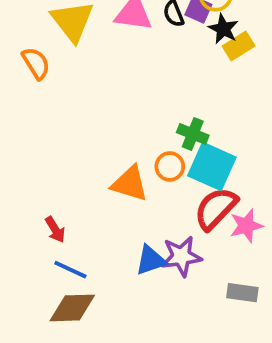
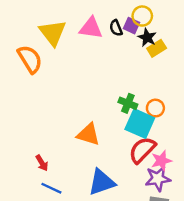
orange semicircle: (36, 63) -> (30, 59), size x1.4
orange circle: (170, 166) -> (155, 108), moved
purple star: (181, 256) -> (158, 179), moved
blue triangle: (151, 260) -> (102, 182), size x1.4

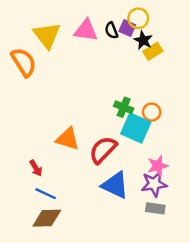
orange triangle: (88, 134) -> (68, 139), moved
red semicircle: (142, 150) -> (103, 150), moved
blue triangle: (102, 182) -> (115, 185), moved, turned 44

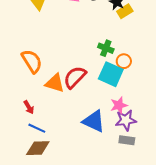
orange semicircle: (24, 62) -> (32, 61), moved
green cross: (124, 107) -> (106, 48), moved
red semicircle: (103, 150) -> (75, 77), moved
pink star: (158, 166) -> (119, 105), moved

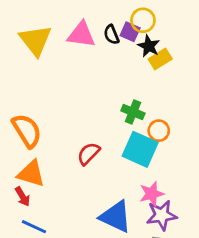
red semicircle: (75, 77) -> (88, 154), size x0.7
orange triangle: (55, 83) -> (31, 174), moved

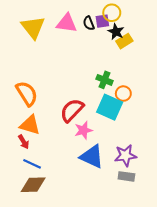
purple square: (130, 32) -> (102, 21), turned -32
red semicircle: (88, 154) -> (72, 110), size x1.4
pink star: (152, 194) -> (83, 130), moved

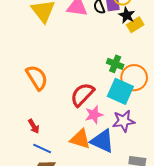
orange circle: (123, 94) -> (134, 78), size x1.6
orange triangle: (30, 125) -> (80, 139), moved
purple star: (125, 155) -> (124, 121), moved

